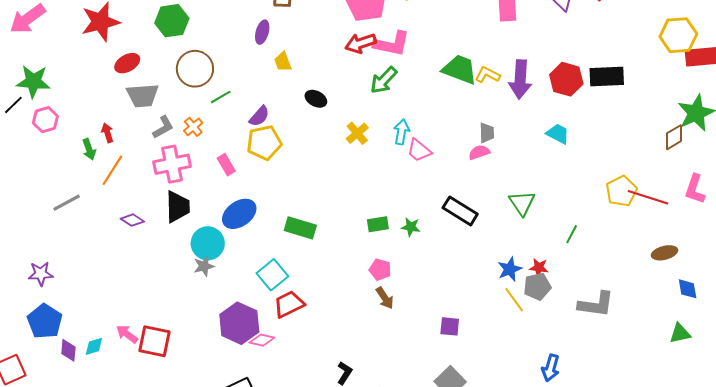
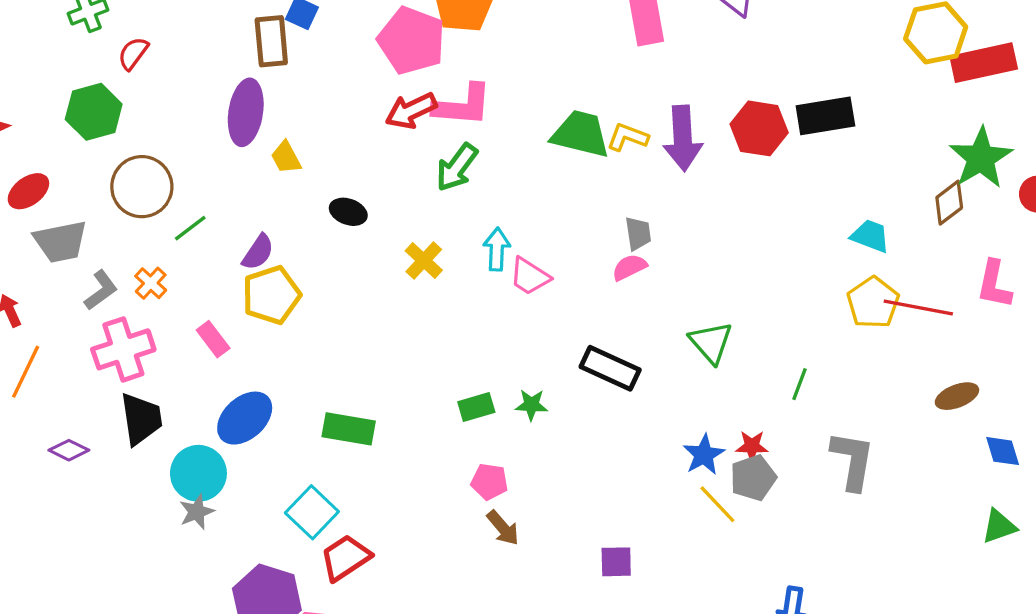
purple ellipse: (262, 32) -> (246, 112), size x1.6
cyan trapezoid: (558, 134) -> (870, 236), moved
gray L-shape: (596, 304) -> (853, 460), moved, turned -81

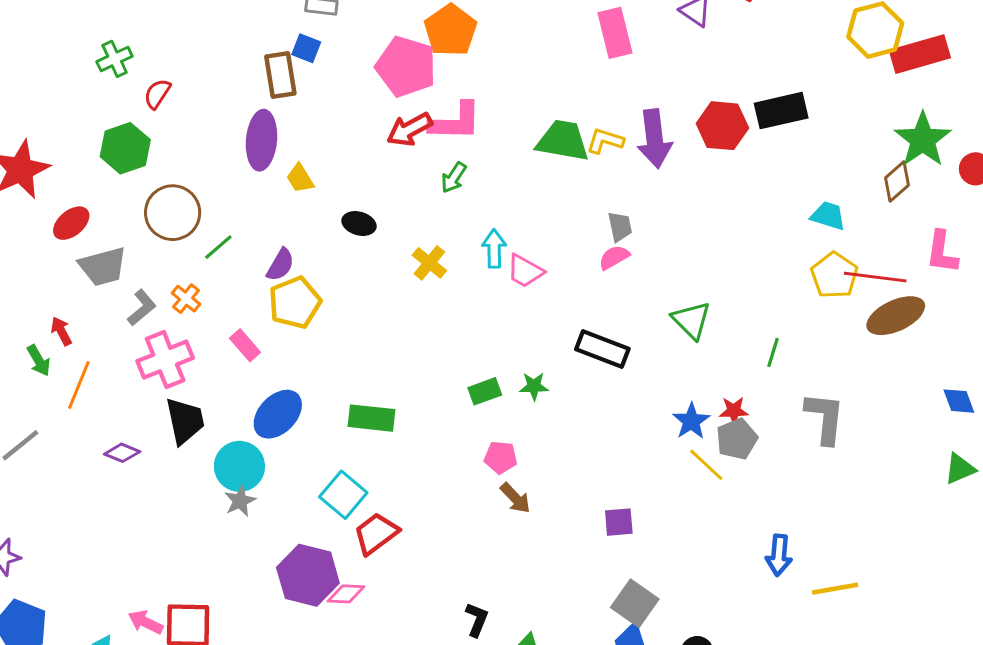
green arrow: (457, 167) -> (454, 178), size x0.7
brown ellipse: (957, 396) -> (896, 316), moved, size x1.5

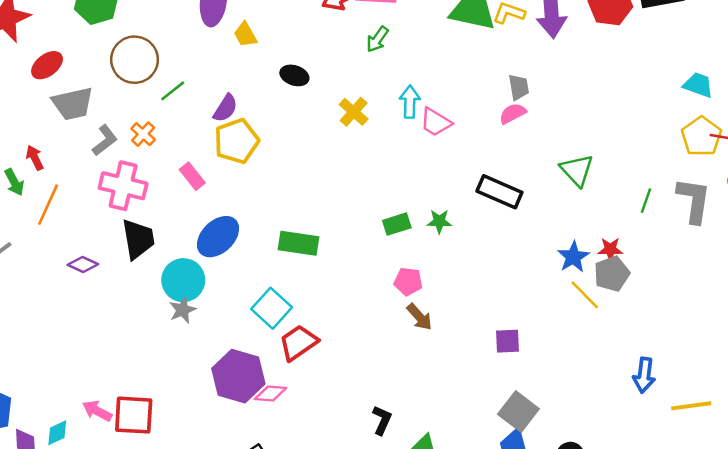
pink cross: (165, 360) -> (123, 186), turned 33
gray L-shape: (825, 418) -> (694, 200), moved

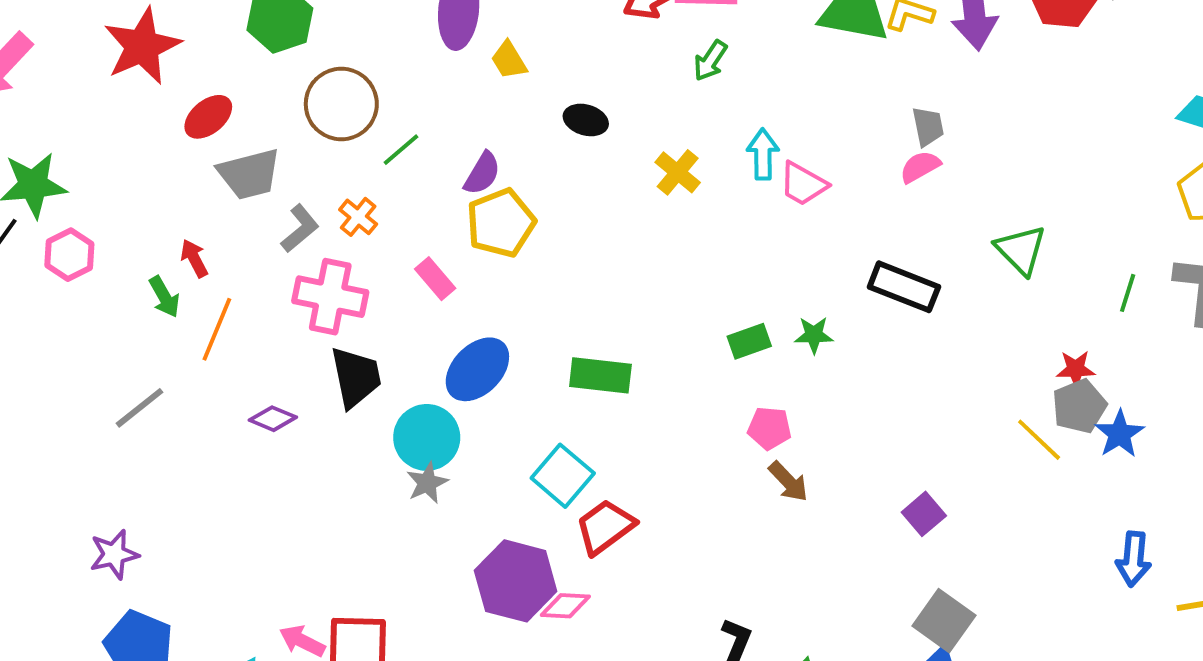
blue star: (573, 257) -> (1120, 434), moved
purple square: (508, 341) -> (924, 514), turned -36

